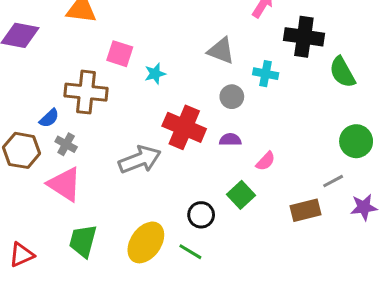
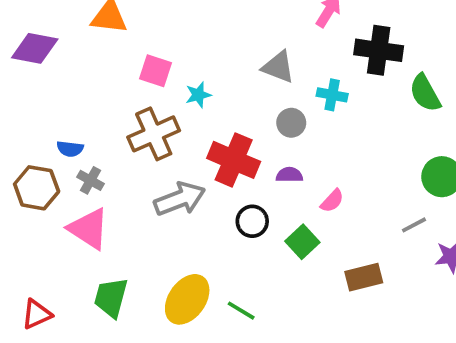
brown cross: (86, 92) -> (154, 134), moved, turned -30
blue semicircle: (49, 118) -> (70, 149), turned 50
brown rectangle: (305, 210) -> (364, 277), moved
black circle: (201, 215) -> (252, 221), moved

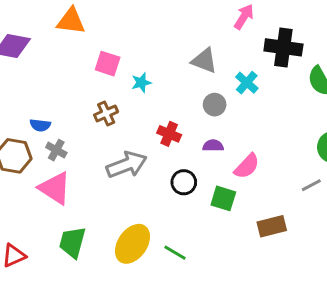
cyan cross: (332, 95) -> (247, 83), turned 30
brown cross: (154, 134) -> (106, 113), size x0.6
red cross: (234, 160) -> (169, 134), size x0.6
pink semicircle: (332, 201) -> (247, 166), size x1.4
green square: (302, 242) -> (223, 198), turned -30

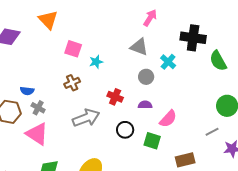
pink arrow: (244, 17) -> (150, 18), moved
orange triangle: (71, 21) -> (48, 20), turned 40

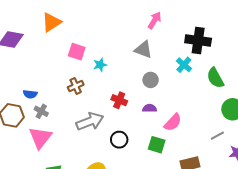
orange triangle: (48, 20) -> (51, 22), turned 40
green semicircle: (218, 61) -> (215, 78), moved
cyan cross: (168, 62) -> (184, 65), moved
black circle: (125, 130) -> (119, 140), moved
pink triangle: (37, 134) -> (40, 138), turned 35

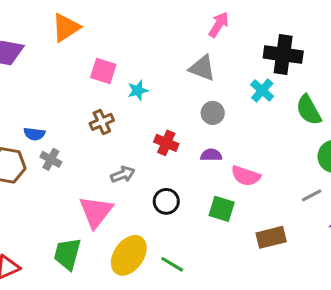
gray arrow: (90, 121) -> (123, 174), size x0.6
pink semicircle: (173, 122) -> (246, 176), turned 66
pink triangle: (40, 138) -> (96, 212), moved

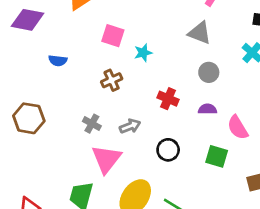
blue semicircle: (34, 134) -> (58, 61), moved
gray cross: (51, 159) -> (92, 124), moved
pink semicircle: (246, 176) -> (238, 128), turned 40

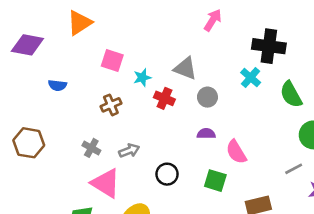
gray triangle: (200, 33) -> (185, 68), moved
red cross: (168, 99) -> (164, 98), moved
pink triangle: (106, 159) -> (106, 183), turned -36

